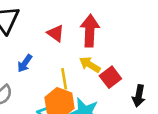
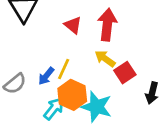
blue arrow: (25, 63) -> (46, 76), moved
yellow line: (64, 79) -> (64, 69), moved, turned 30

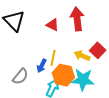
yellow arrow: (105, 59) -> (82, 56), moved

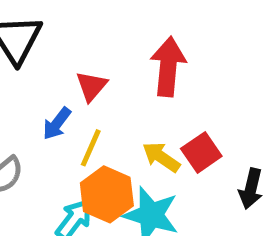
red triangle: (53, 25) -> (91, 86), moved, turned 32
blue arrow: (42, 66) -> (57, 124), moved

